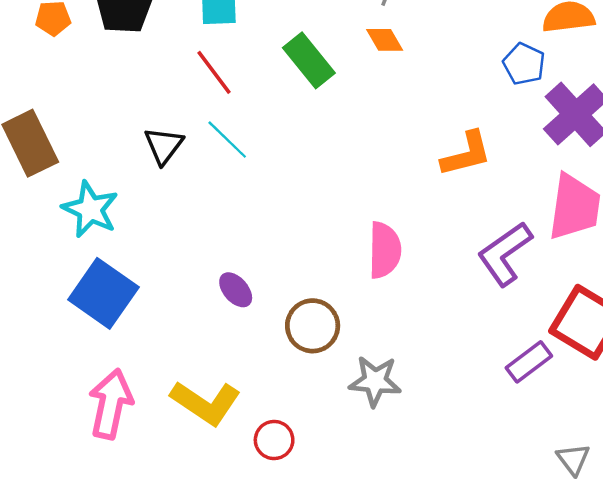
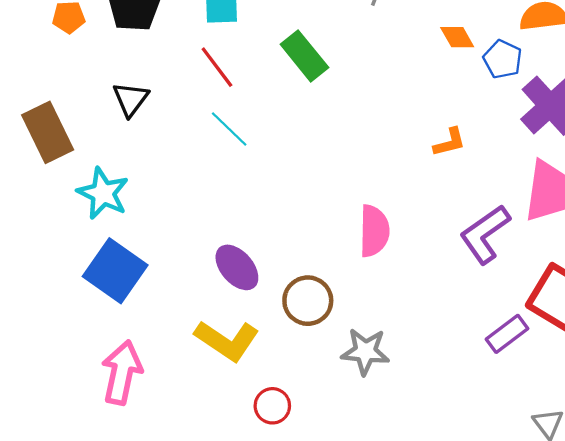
orange diamond: (385, 40) -> (457, 37), moved
black triangle: (164, 146) -> (131, 99), moved
orange L-shape: (466, 154) -> (449, 142), size x0.7
purple ellipse: (236, 290) -> (237, 267), size x1.4
yellow L-shape: (206, 403) -> (227, 340), moved

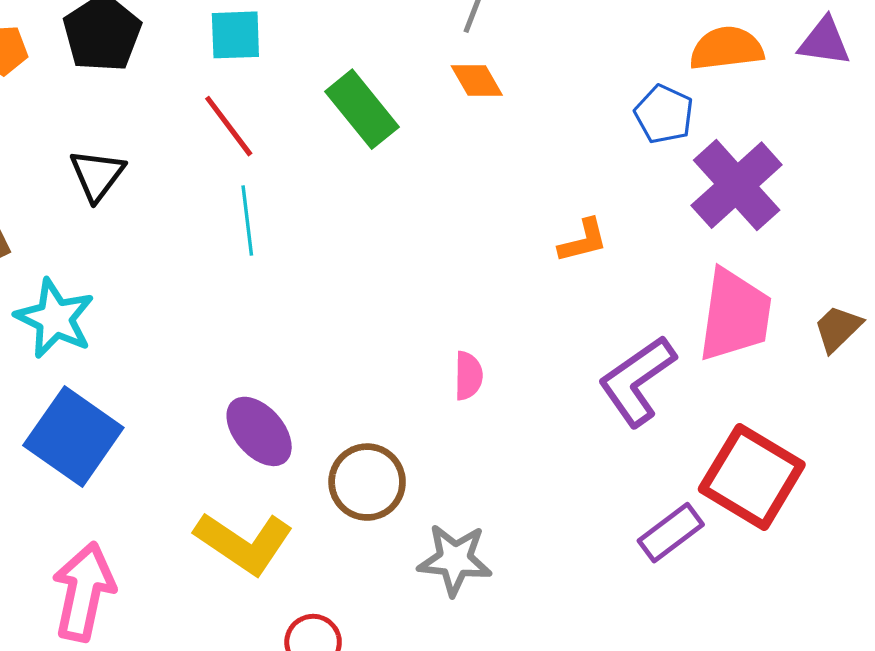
orange diamond: (457, 37) -> (477, 80), moved
cyan line: (229, 129) -> (247, 221), turned 39
pink semicircle: (374, 231) -> (468, 376), size x0.6

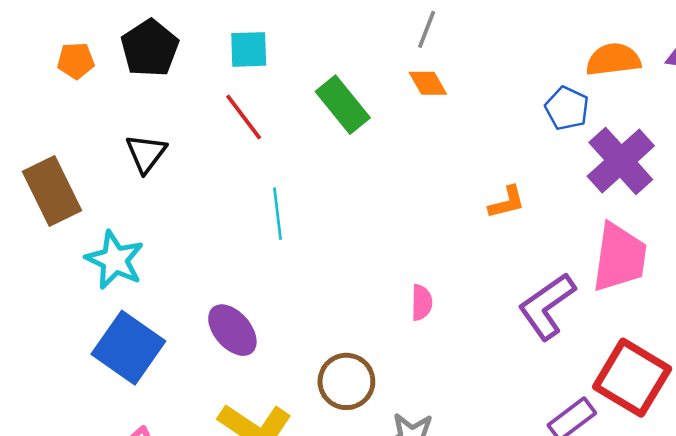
cyan line: (247, 221) -> (278, 214), moved
purple ellipse: (259, 431) -> (232, 330), moved

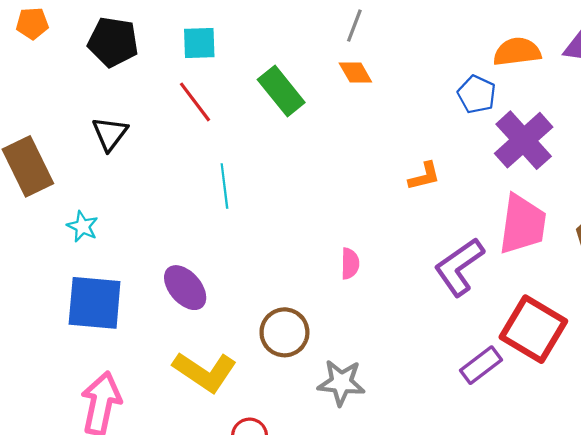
black pentagon: (150, 48) -> (113, 42), turned -30
orange pentagon: (76, 61) -> (32, 23), moved
cyan star: (115, 260) -> (83, 226), size x0.6
blue square: (128, 348) -> (95, 303), turned -30

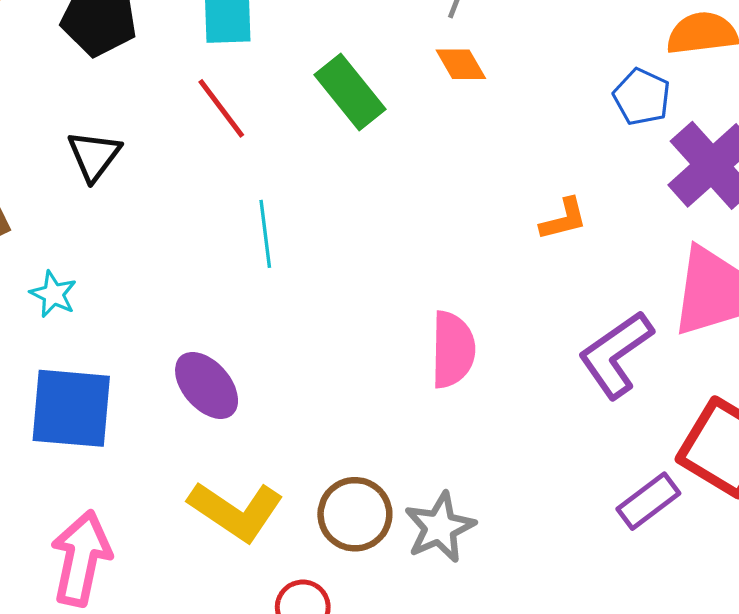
pink semicircle: (350, 264) -> (453, 350), size x1.6
brown circle: (284, 332) -> (355, 514), moved
gray star: (341, 383) -> (440, 527), turned -30

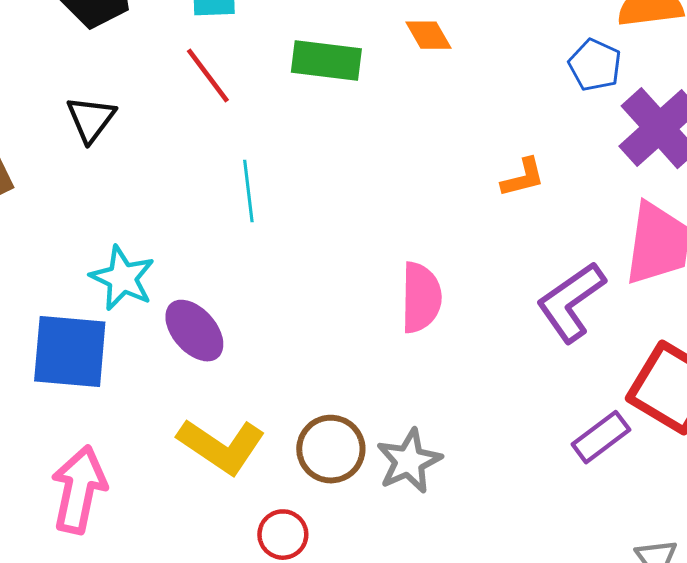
green rectangle: (350, 92) -> (326, 61), turned -44
cyan star: (53, 294) -> (122, 278), moved, size x1.5

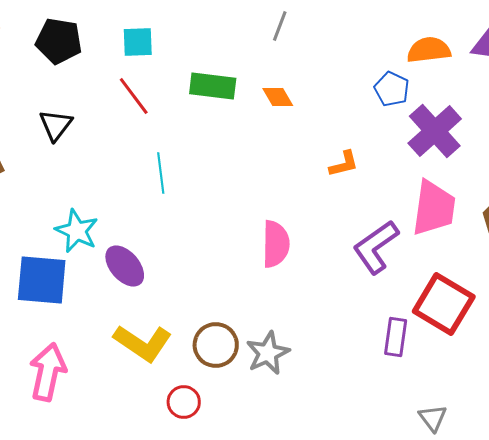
orange diamond: (428, 35) -> (278, 97), moved
purple rectangle: (601, 437) -> (396, 337), turned -45

